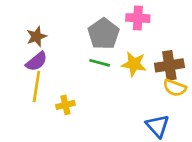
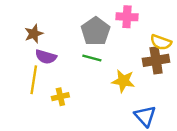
purple semicircle: (36, 61) -> (46, 57), moved, turned 55
yellow star: (134, 64) -> (123, 81), moved
yellow semicircle: (175, 88) -> (161, 42), moved

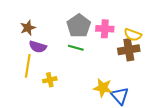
pink cross: (127, 17) -> (105, 29), moved
yellow star: (123, 81) -> (103, 88), moved

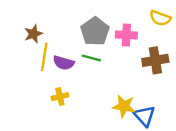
yellow semicircle: (133, 35) -> (160, 18), moved
purple semicircle: (38, 47) -> (64, 63), moved
yellow line: (28, 66) -> (44, 57), moved

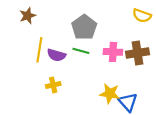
brown star: (33, 34) -> (28, 16), moved
pink cross: (126, 35) -> (113, 52), moved

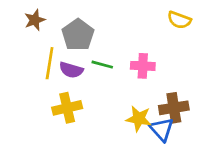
gray pentagon: (84, 27) -> (78, 35), moved
brown cross: (138, 53) -> (174, 108), moved
yellow cross: (53, 85) -> (67, 108), size x1.5

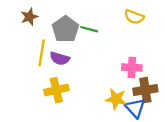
yellow semicircle: (179, 20) -> (134, 17), moved
green line: (102, 65) -> (89, 29), moved
pink cross: (143, 66) -> (132, 67), moved

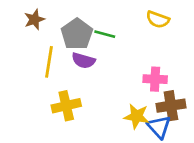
purple semicircle: (60, 58) -> (83, 61), moved

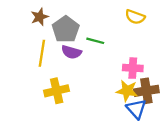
brown star: (34, 19) -> (40, 17), moved
green line: (105, 34) -> (95, 41), moved
yellow star: (137, 116) -> (127, 91), moved

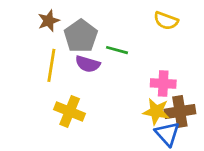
yellow cross: (57, 91) -> (70, 111), turned 35

